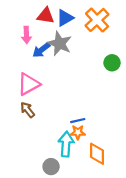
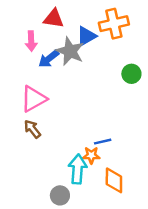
blue triangle: (65, 18) -> (86, 36), moved
orange cross: (97, 20) -> (114, 24), turned 30
blue line: (78, 121) -> (103, 142), moved

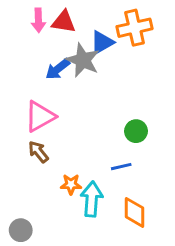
pink arrow: (31, 41) -> (38, 20), moved
green circle: (131, 74) -> (136, 131), moved
orange star: (91, 155) -> (71, 184), moved
gray circle: (60, 195) -> (21, 230), moved

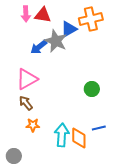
blue line: (121, 167) -> (99, 128), moved
orange star: (71, 184) -> (33, 125), moved
orange diamond: (135, 212) -> (79, 138), moved

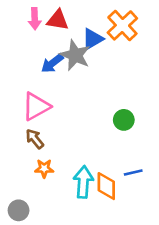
orange cross: (91, 19) -> (122, 25), turned -30

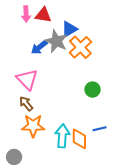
orange cross: (122, 25) -> (80, 47), moved
pink triangle: (36, 106) -> (27, 79), turned -45
orange star: (44, 169) -> (33, 126), size x1.6

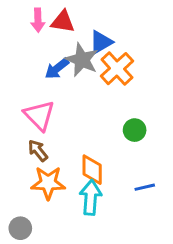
orange diamond: (79, 139) -> (92, 170), moved

